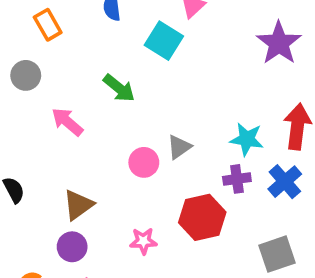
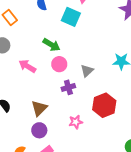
pink circle: (144, 162) -> (59, 64), moved
purple cross: (237, 179) -> (68, 87), moved

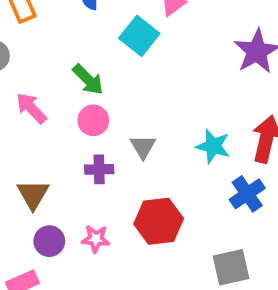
gray triangle: (87, 71) -> (143, 147), turned -32
brown triangle: (39, 108) -> (33, 194), turned -30
purple circle: (39, 130) -> (49, 241), moved

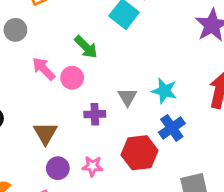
pink circle: (93, 120) -> (72, 78), moved
cyan star: (213, 146) -> (164, 91), moved
blue cross: (247, 194) -> (172, 128), moved

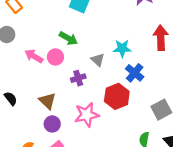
green arrow: (86, 47) -> (68, 38), moved
pink star: (93, 166) -> (87, 115), size x1.6
purple circle: (58, 168) -> (52, 124), moved

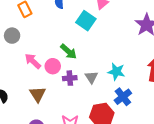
purple cross: (78, 78) -> (70, 78), moved
brown triangle: (47, 101) -> (38, 94), moved

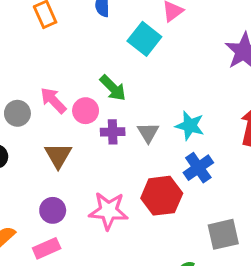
gray circle: (12, 36) -> (17, 113), moved

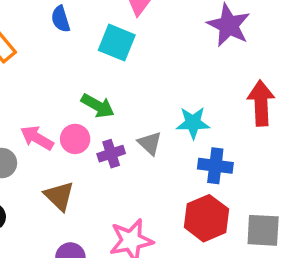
blue cross: (198, 168) -> (215, 166), turned -32
red hexagon: (162, 196) -> (206, 218), moved
gray square: (223, 234) -> (263, 230), turned 32

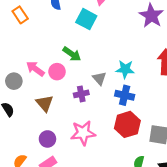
purple cross: (111, 154) -> (81, 94), moved
blue cross: (215, 166) -> (125, 95), moved

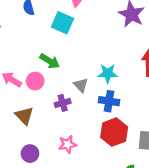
pink star: (83, 133) -> (68, 144), size x0.7

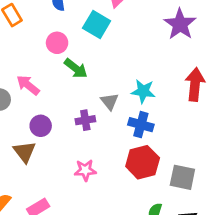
pink circle: (35, 81) -> (57, 43), moved
brown triangle: (24, 116) -> (25, 152), moved
purple circle: (30, 154) -> (41, 126), moved

